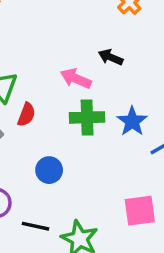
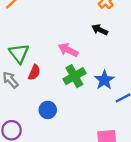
black arrow: (111, 57) -> (100, 30), moved
green cross: (87, 117) -> (74, 76), turned -30

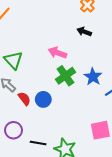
red semicircle: (34, 72) -> (24, 99), moved, turned -56
blue circle: (48, 110) -> (43, 99), moved

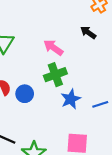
blue star: (93, 77) -> (71, 99), moved

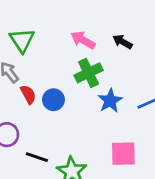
black arrow: (88, 33) -> (122, 42), moved

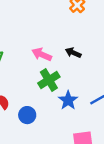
blue circle: (53, 100) -> (27, 115), moved

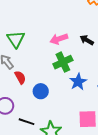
pink arrow: (42, 54) -> (59, 39), turned -48

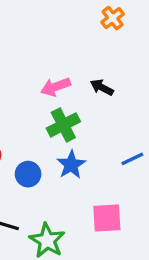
blue star: (78, 82) -> (71, 165), moved

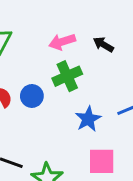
blue star: (71, 165) -> (88, 119), moved
blue circle: (28, 174) -> (32, 96), moved

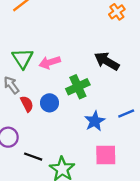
pink arrow: (62, 42) -> (50, 62), moved
black arrow: (103, 44) -> (107, 61), size x1.5

